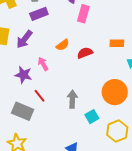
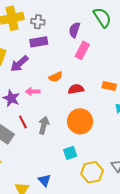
pink arrow: (43, 64) -> (33, 92), turned -72
orange circle: (115, 92) -> (80, 121), moved
gray arrow: (72, 99) -> (44, 125), moved

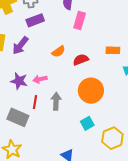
pink arrow: (33, 92) -> (40, 79), moved
red line: (23, 122) -> (35, 102), turned 48

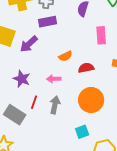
pink rectangle: (80, 20) -> (101, 35), moved, turned -30
pink arrow: (40, 79) -> (54, 79), moved

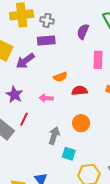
orange circle: (91, 100) -> (81, 123), size x0.7
gray arrow: (55, 105) -> (54, 136), moved
cyan square: (82, 132) -> (69, 154), turned 32

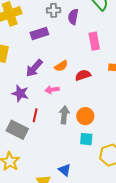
gray cross: (47, 20) -> (54, 10), moved
purple arrow: (25, 61) -> (34, 68), moved
orange circle: (81, 123) -> (85, 116), moved
gray arrow: (54, 136) -> (64, 115), moved

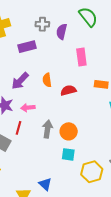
orange semicircle: (61, 66) -> (47, 80), turned 112
pink arrow: (52, 90) -> (28, 108), moved

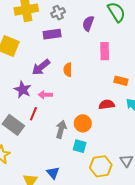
gray cross: (42, 24) -> (58, 13), moved, turned -32
red semicircle: (68, 90) -> (107, 105), moved
gray arrow: (48, 129) -> (61, 129), moved

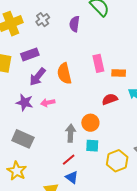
purple rectangle: (52, 34) -> (30, 54), moved
pink rectangle: (105, 51) -> (98, 63), moved
orange semicircle: (68, 70) -> (64, 73), size x1.5
red line: (33, 114) -> (69, 160), moved, turned 40

